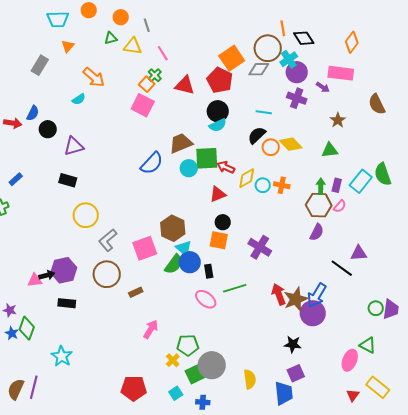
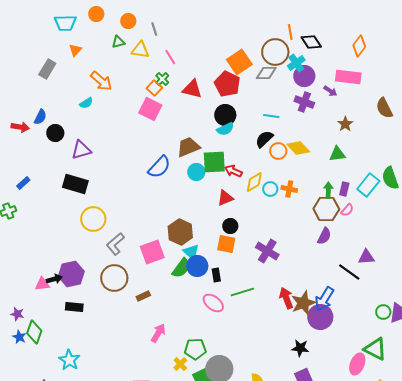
black rectangle: (68, 180) -> (75, 184), size x1.4
green triangle: (368, 345) -> (375, 349), size x1.4

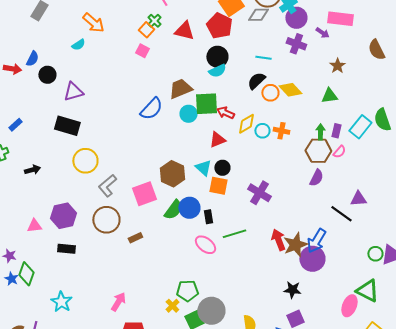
pink square: (150, 109) -> (142, 51), size x0.6
cyan triangle: (191, 252) -> (203, 168), moved
black arrow: (54, 279) -> (32, 170), moved
pink arrow: (158, 333) -> (118, 302), moved

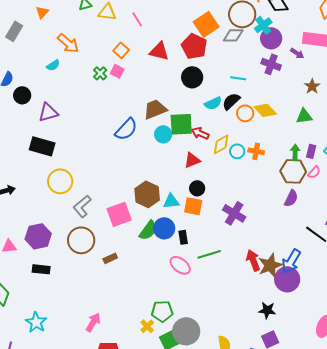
green cross: (154, 21) -> (100, 73), moved
cyan semicircle: (217, 71) -> (213, 103), moved
cyan triangle: (203, 168) -> (171, 201), moved, turned -48

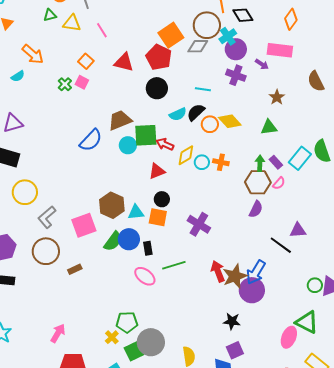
purple rectangle: (311, 151) -> (276, 162), turned -56

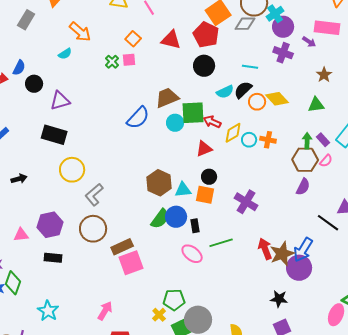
pink square: (82, 82) -> (129, 60), turned -32
pink square: (84, 225) -> (131, 263), moved
brown rectangle: (75, 269) -> (122, 247), size x1.5

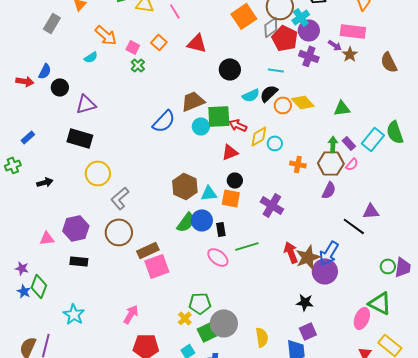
gray diamond: (245, 24) -> (271, 27), turned -35
red pentagon: (206, 35) -> (285, 38), moved
pink square: (129, 60) -> (133, 47), moved, turned 32
brown star: (324, 75) -> (350, 54), moved
orange cross: (268, 140) -> (298, 164), moved

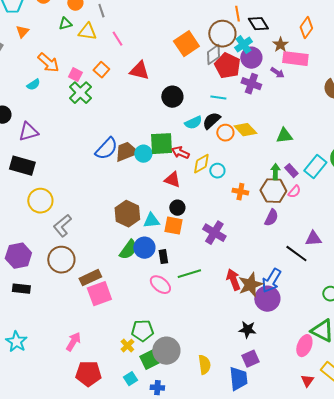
brown star: (350, 54) -> (280, 45), moved
green cross: (138, 65) -> (80, 93), size x1.6
brown trapezoid: (193, 101) -> (126, 152), moved
red triangle: (230, 152) -> (172, 180), turned 42

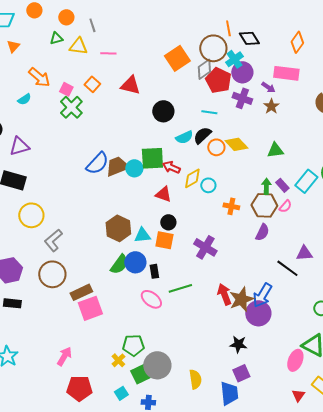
pink line: (117, 39) -> (108, 53), turned -56
brown star: (280, 45) -> (271, 106), moved

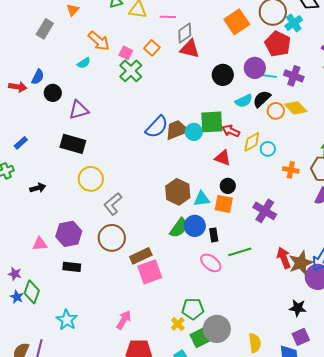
gray diamond: (204, 69) -> (185, 33), moved
purple circle: (242, 72) -> (255, 68), moved
purple cross: (242, 98) -> (294, 76), moved

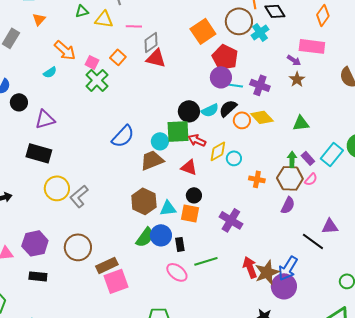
red pentagon: (278, 44) -> (225, 57), moved
black circle: (223, 75) -> (189, 111), moved
brown trapezoid: (177, 130) -> (152, 160), moved
gray L-shape: (113, 204) -> (79, 196), moved

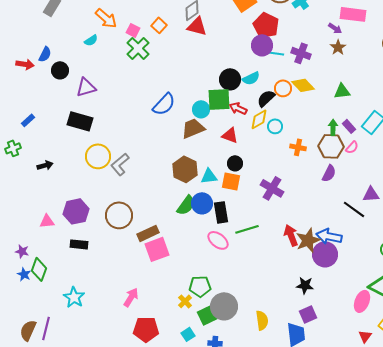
black semicircle: (228, 108) -> (266, 98), moved
black rectangle: (180, 244) -> (221, 212), size x1.5
blue arrow: (288, 268) -> (329, 236), turned 70

